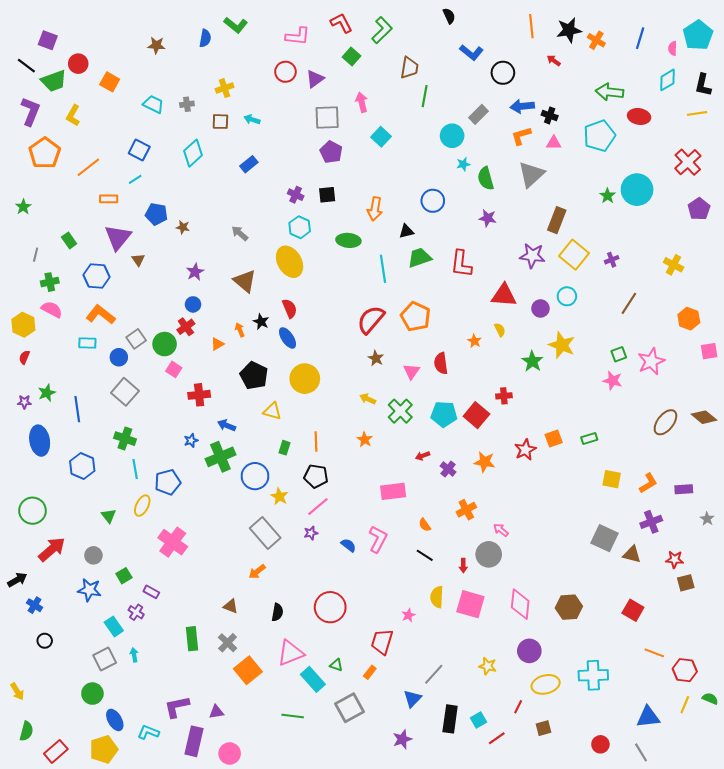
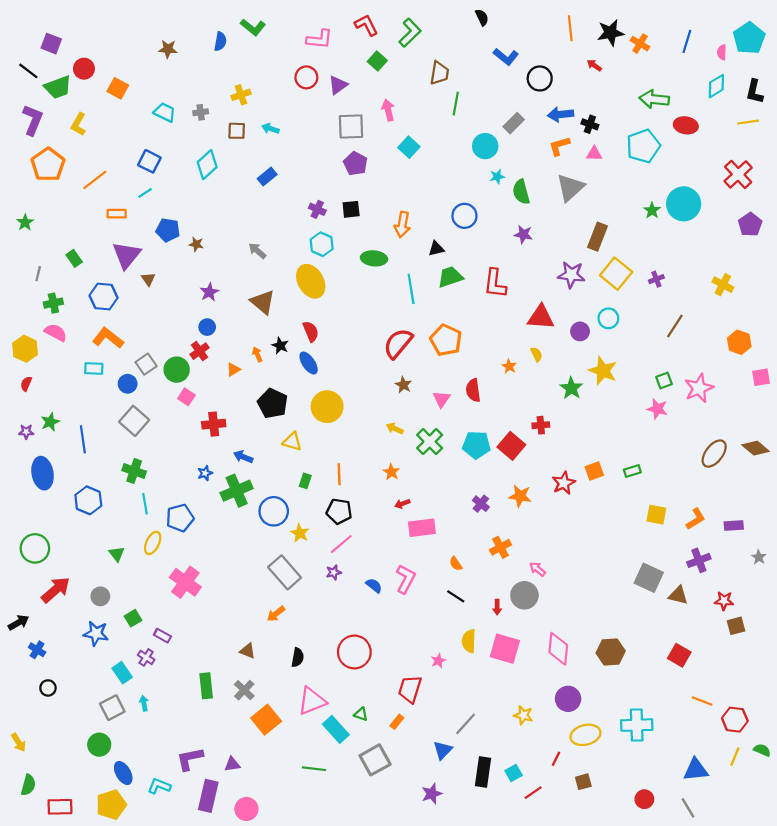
red arrow: (423, 456) -> (402, 504), moved
red rectangle: (56, 751) -> (60, 807), turned 40

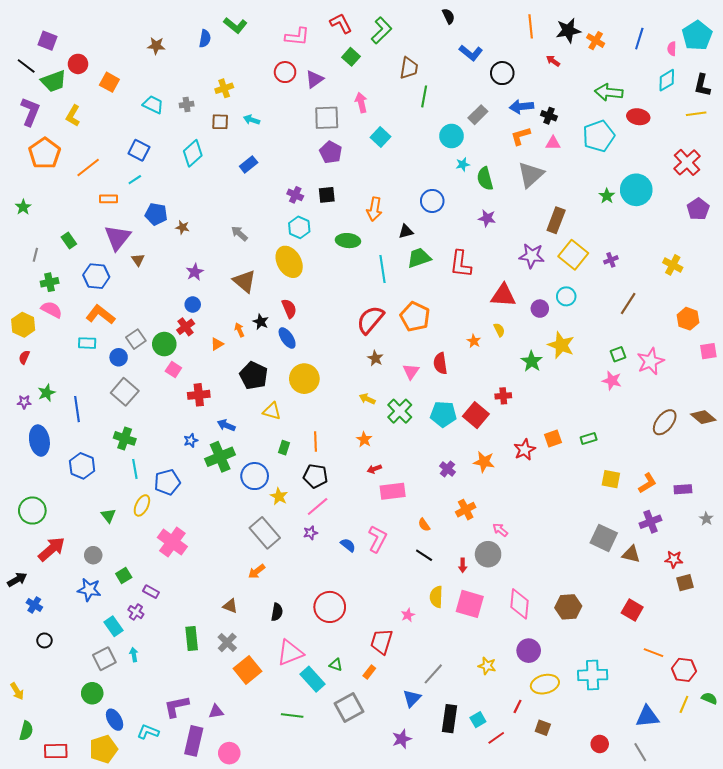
brown square: (583, 782) -> (543, 728), turned 35

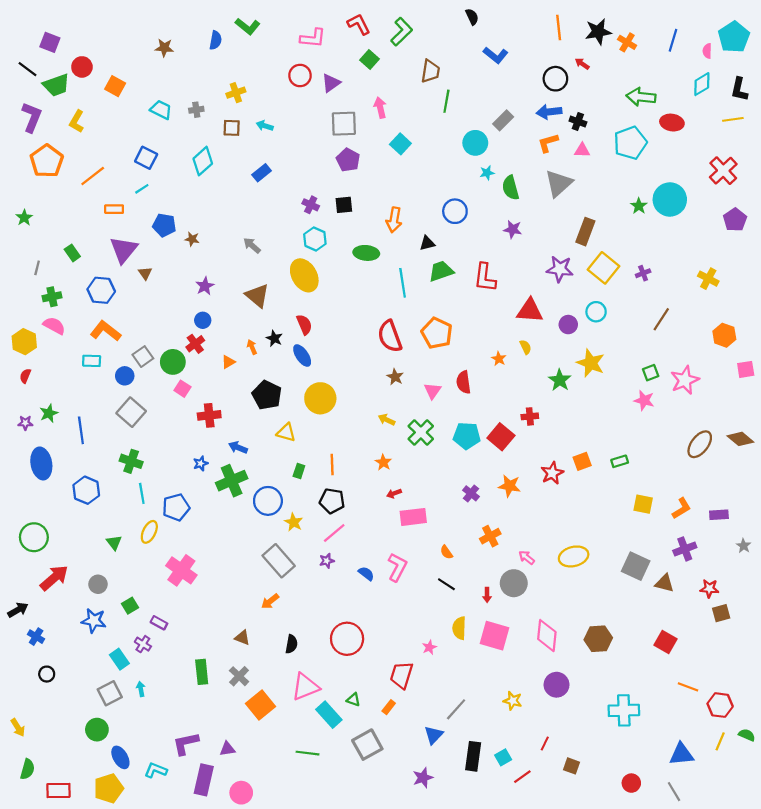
black circle: (502, 73) -> (555, 79), moved
red semicircle: (370, 320) -> (390, 336), turned -60
yellow ellipse: (545, 684) -> (574, 556), moved

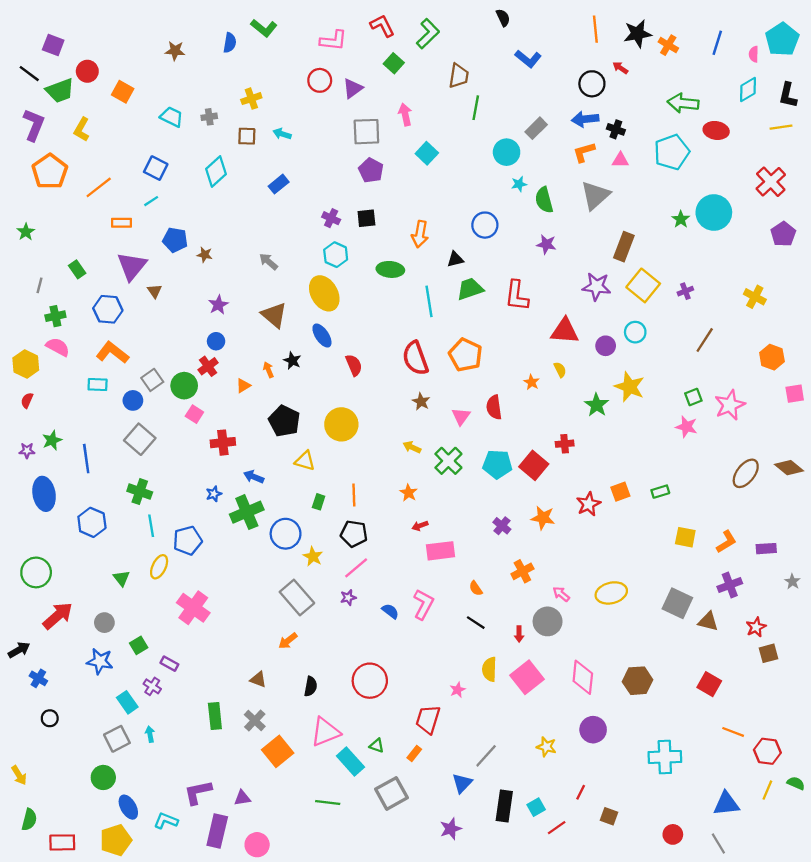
red semicircle: (304, 325) -> (354, 365), moved
blue ellipse: (302, 356) -> (322, 336), moved
red star: (709, 589) -> (756, 627), turned -30
pink square: (495, 636) -> (527, 677), turned 36

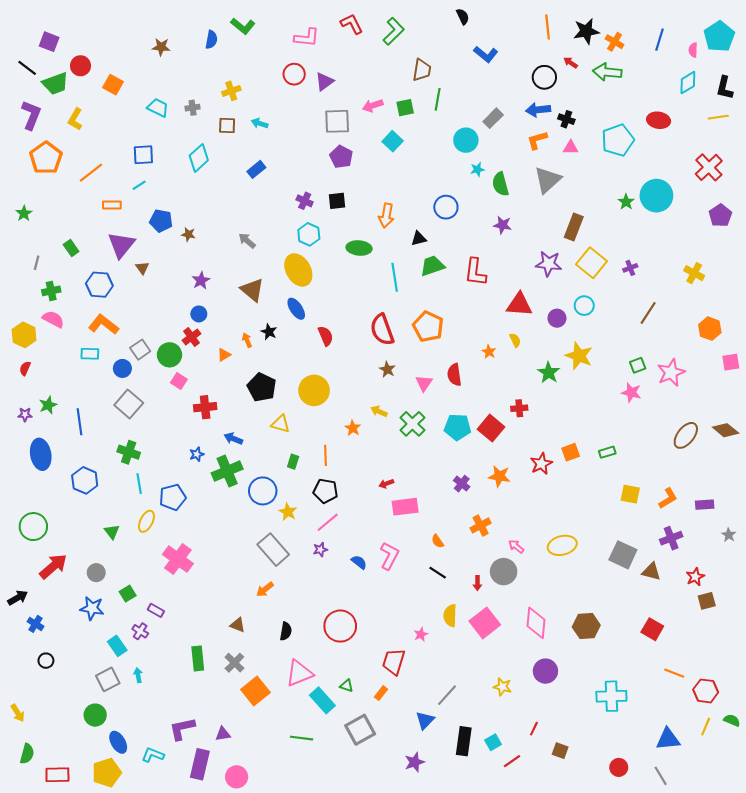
green square: (394, 63) -> (405, 108), moved, turned 36
green arrow: (683, 103) -> (607, 72), moved
pink arrow: (405, 115) -> (373, 106), turned -96
blue square: (156, 168) -> (143, 155), turned -30
orange star: (409, 493) -> (353, 428), moved

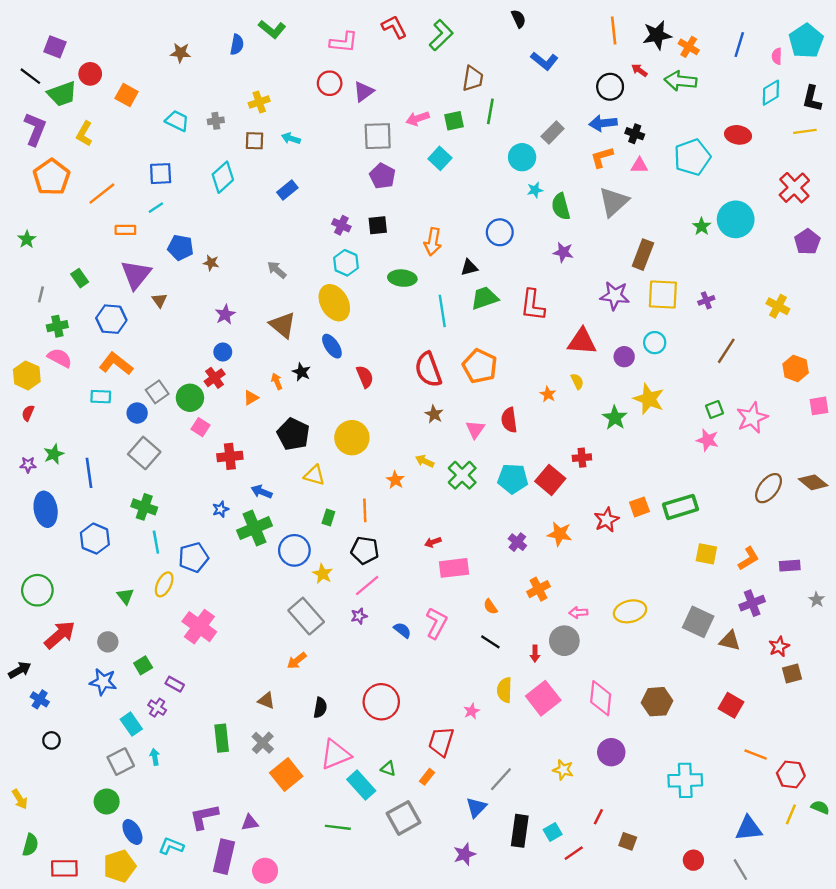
yellow square: (592, 263) -> (663, 294), turned -36
green rectangle: (607, 452) -> (681, 507), size x1.8
pink arrow: (516, 546) -> (578, 613), turned -42

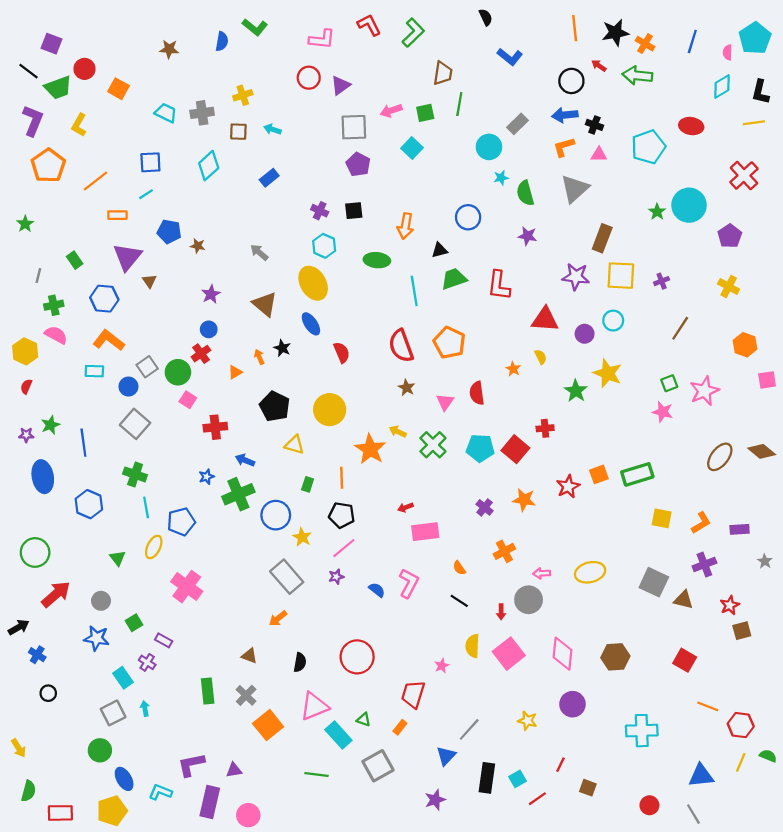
gray cross: (216, 121) -> (202, 113), size x1.5
purple pentagon: (807, 242) -> (730, 236), moved
orange star: (395, 480) -> (370, 449), size x1.8

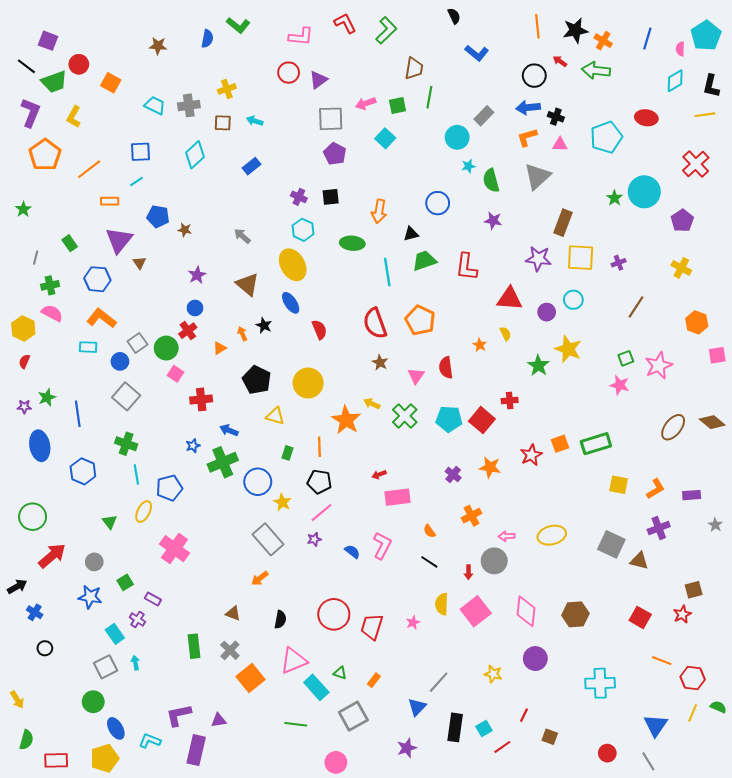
red star: (730, 605) -> (682, 614), moved
red trapezoid: (413, 694) -> (372, 627), moved
blue triangle: (701, 776) -> (656, 725), turned -50
pink circle: (248, 815) -> (336, 762), moved

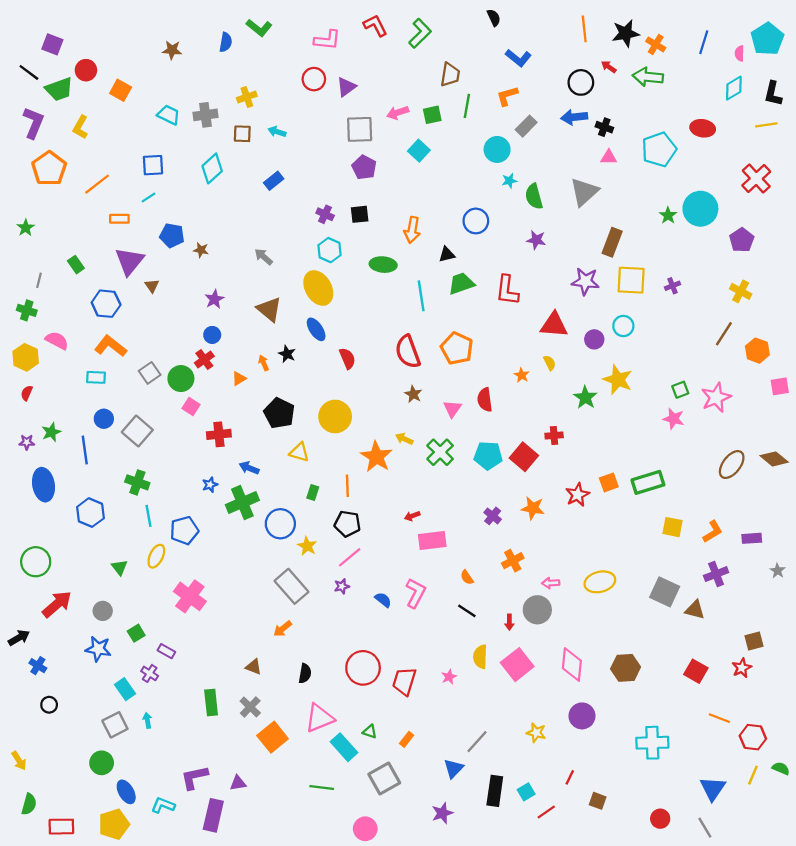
orange L-shape: (527, 137) -> (507, 96), moved
green cross: (50, 285) -> (27, 310), moved, turned 30
brown line: (636, 307) -> (724, 334), moved
blue circle: (120, 361) -> (104, 419), moved

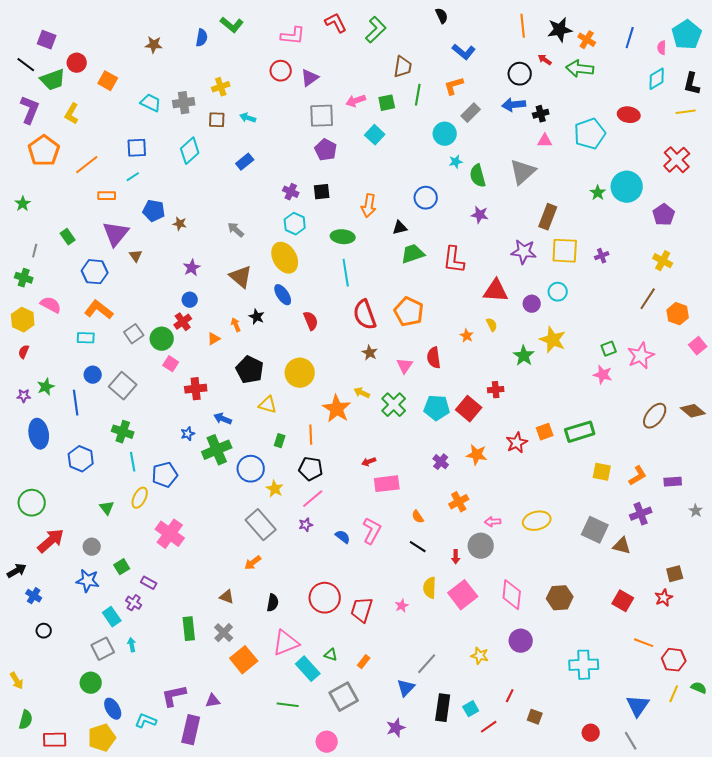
black cross: (604, 127) -> (541, 114), turned -35
cyan line: (421, 296) -> (346, 273), moved
pink square: (780, 386) -> (698, 346), turned -30

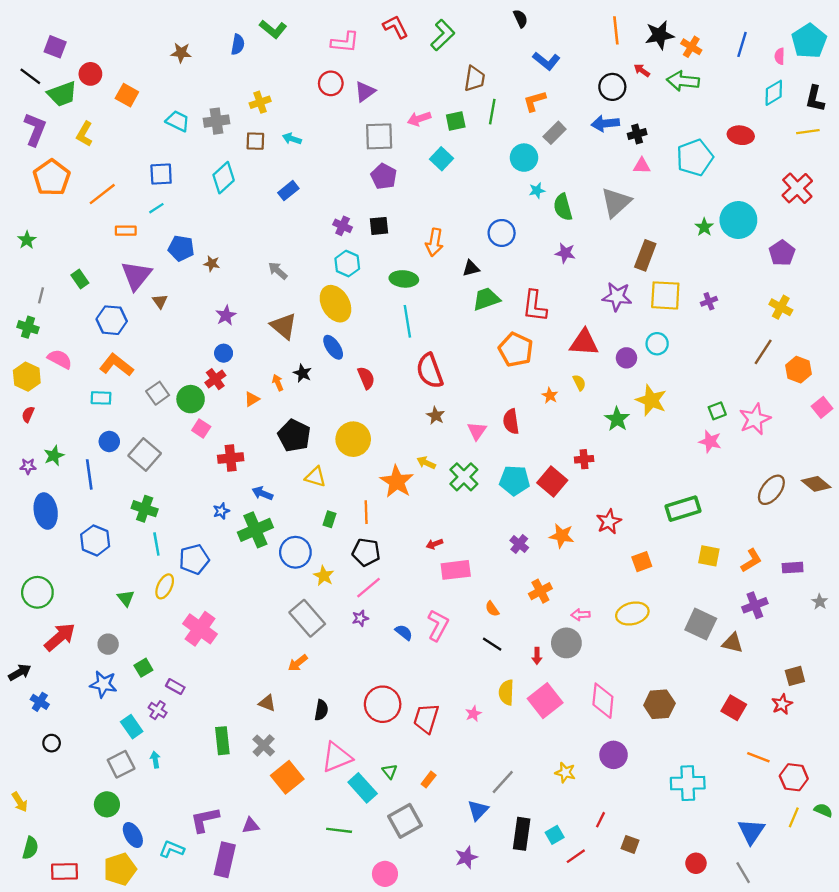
orange pentagon: (409, 312) -> (516, 350), moved
orange square: (545, 432) -> (642, 562), moved
green triangle: (331, 655) -> (390, 771), turned 32

